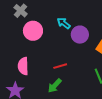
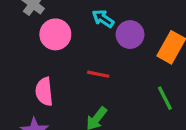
red line: (60, 66) -> (98, 74), moved, turned 32

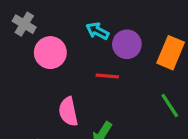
red line: (98, 74) -> (107, 76), moved
pink semicircle: (44, 92) -> (68, 112), moved

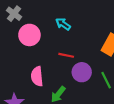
purple circle: (127, 44) -> (82, 72), moved

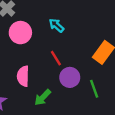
red line: (66, 55) -> (56, 58), turned 40

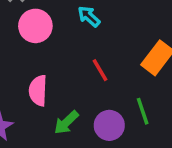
red line: (56, 58) -> (100, 70), moved
purple circle: (70, 77) -> (109, 125), moved

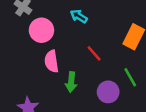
pink semicircle: (38, 91) -> (52, 61), moved
green arrow: (66, 122) -> (71, 82), moved, turned -30

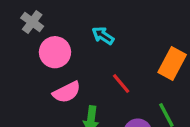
pink semicircle: (52, 61) -> (67, 92), turned -110

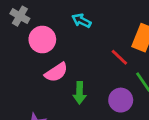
red line: (121, 83) -> (119, 57), moved

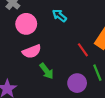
green arrow: (80, 93) -> (47, 71), turned -49

